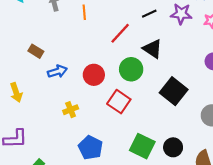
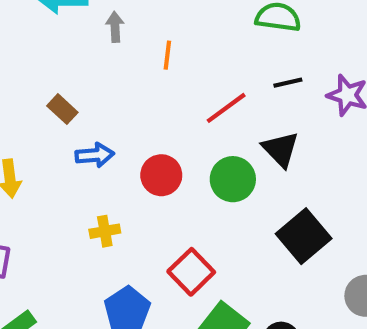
red square: (119, 102) -> (191, 272), moved

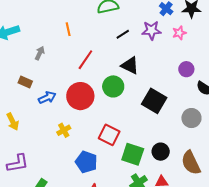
gray arrow: (115, 27) -> (40, 53), moved, turned 48
orange line: (167, 55) -> (68, 29), moved
red line: (226, 108) -> (85, 60), moved
red circle: (161, 175) -> (80, 96), size x1.4

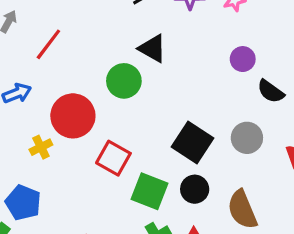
red line: (85, 60) -> (48, 44), moved
red circle: (80, 96) -> (73, 116), moved
black square: (154, 101) -> (192, 143), moved
blue pentagon: (86, 162) -> (23, 203), moved

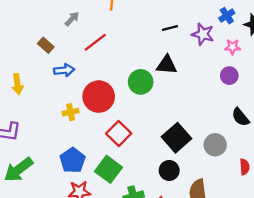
black triangle: (152, 48) -> (167, 65), turned -40
purple circle: (243, 59) -> (229, 76), moved
green square: (150, 191) -> (109, 169), moved
blue pentagon: (23, 203) -> (73, 160), moved

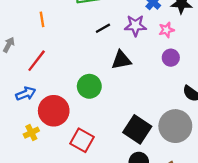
black triangle: (167, 65) -> (121, 60), moved
blue arrow: (64, 70) -> (26, 94), moved
gray circle: (215, 145) -> (175, 126), size x1.5

